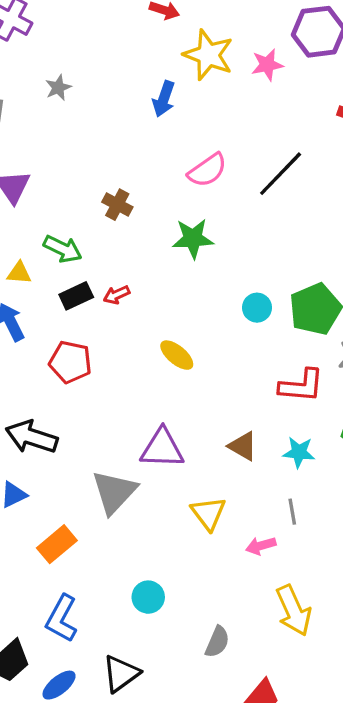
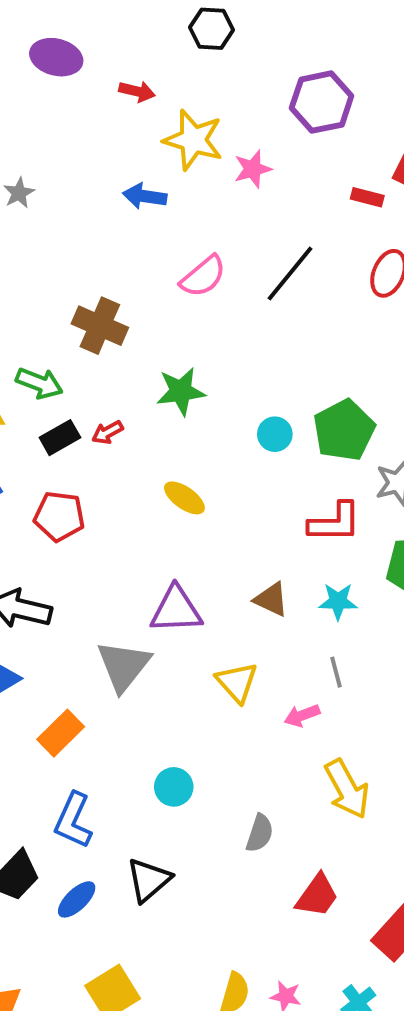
pink star: (267, 65) -> (253, 169), moved
blue arrow: (164, 99) -> (145, 196), turned 84
brown cross: (117, 205) -> (100, 326), size x1.5
green star: (193, 238) -> (181, 391), moved

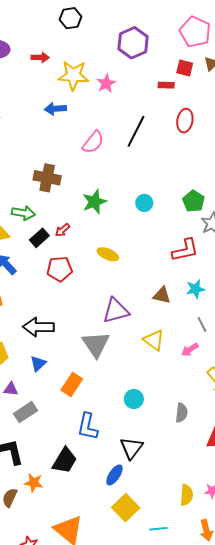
green pentagon: (344, 430) -> (194, 201), moved, size x0.7
cyan circle: (275, 434) -> (144, 203), moved
red pentagon: (59, 516) -> (60, 269), moved
blue ellipse: (77, 899) -> (114, 475), moved

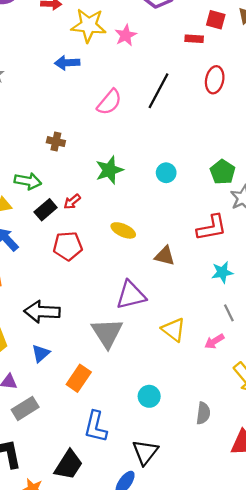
brown cross: (47, 178) -> (56, 142), size x0.6
brown triangle: (162, 295) -> (165, 256), moved

